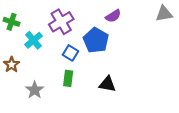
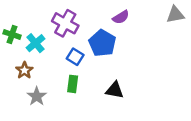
green cross: (12, 22) -> (12, 34), moved
purple cross: (61, 22) -> (65, 23), turned -30
brown star: (12, 65) -> (24, 70), moved

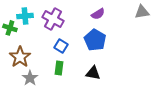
cyan cross: (36, 43) -> (25, 16), moved, turned 35
blue pentagon: (102, 43) -> (95, 40), moved
brown star: (24, 70) -> (20, 57), size x1.5

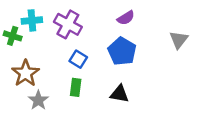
gray triangle: (142, 12) -> (179, 40), moved, turned -42

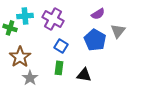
gray triangle: (179, 40) -> (118, 31), moved
black triangle: (119, 94) -> (84, 75), moved

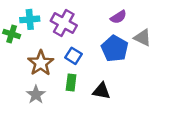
gray triangle: (118, 31) -> (143, 38), turned -42
brown star: (20, 57) -> (41, 63), moved

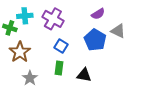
brown star: (41, 63) -> (20, 52), moved

